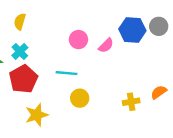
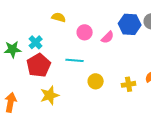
yellow semicircle: (20, 22) -> (59, 17), moved, turned 88
yellow circle: (80, 98) -> (96, 81), moved

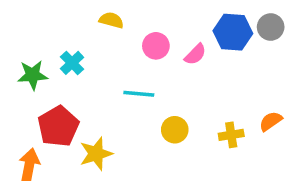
red pentagon: (39, 65) -> (58, 126), moved

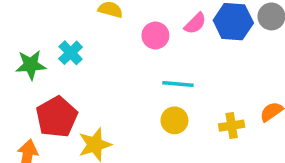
pink semicircle: (195, 54) -> (195, 23), moved
cyan line: (139, 94) -> (178, 84), moved

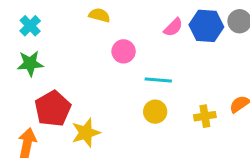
pink circle: (155, 36) -> (124, 51), moved
cyan cross: (71, 53) -> (30, 26), moved

